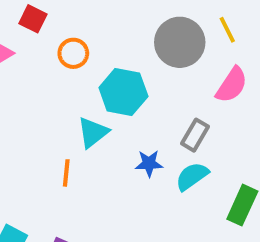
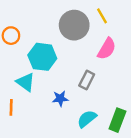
cyan triangle: (93, 132) -> (26, 82), turned -42
cyan semicircle: (192, 176) -> (87, 119), moved

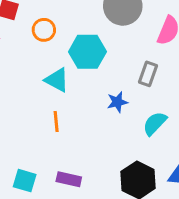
cyan triangle: (26, 82) -> (57, 80), moved

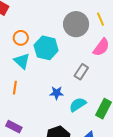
orange circle: (44, 30) -> (21, 38), moved
blue star: (117, 102) -> (57, 93), moved

